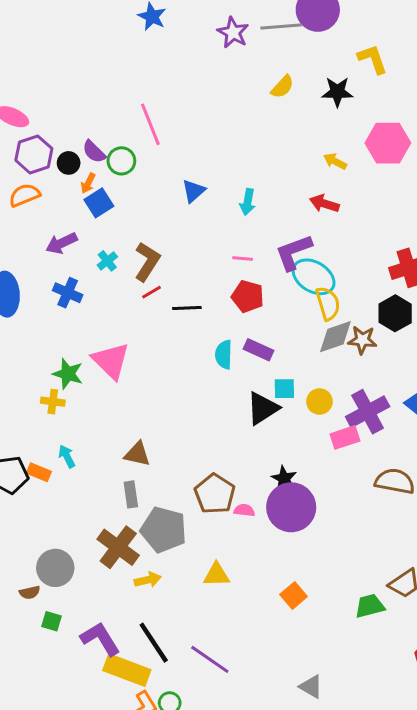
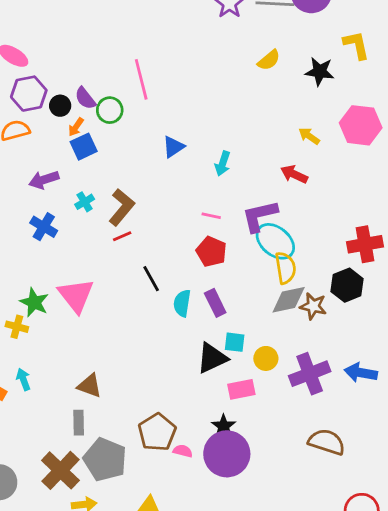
black line: (187, 308) -> (151, 279), moved, turned 56
purple rectangle: (259, 350) -> (215, 303), turned 32
pink rectangle: (345, 437) -> (241, 389), moved

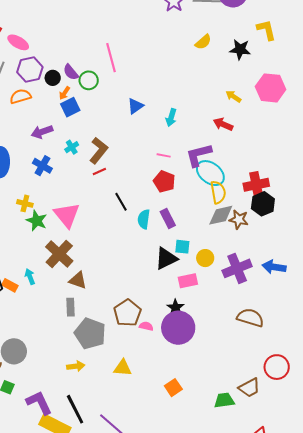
red cross: (365, 244) -> (256, 185), moved
yellow cross: (17, 327) -> (25, 203), moved
brown cross: (60, 470) -> (59, 254), moved

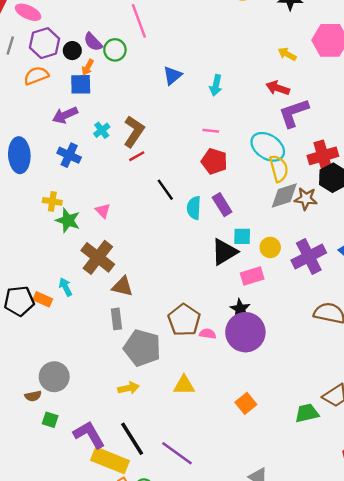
blue square: (70, 107) -> (81, 84), moved, turned 30
purple L-shape: (199, 155) -> (294, 113), moved
pink triangle: (67, 215) -> (103, 211), size x0.5

